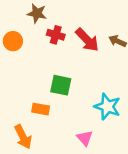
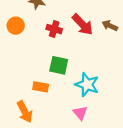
red cross: (56, 35) -> (54, 29), moved
cyan star: (107, 107) -> (87, 85), moved

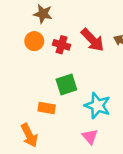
orange circle: (16, 26) -> (34, 41), moved
green square: (59, 65) -> (66, 84), turned -30

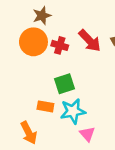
brown star: (43, 14) -> (42, 16), turned -30
orange circle: (34, 41) -> (33, 42), size x1.5
cyan star: (97, 106) -> (73, 111), moved, turned -30

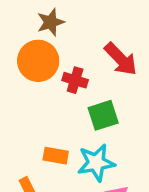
red cross: (60, 45) -> (75, 80), moved
green square: (65, 84) -> (103, 115), moved

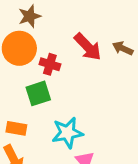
green square: (103, 115) -> (38, 93), moved
orange rectangle: (56, 156) -> (16, 128), moved

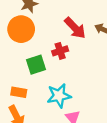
red cross: (50, 64) -> (60, 51), moved, turned -35

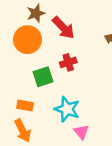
red arrow: (75, 28) -> (63, 28), moved
cyan star: (59, 96) -> (67, 109), turned 30

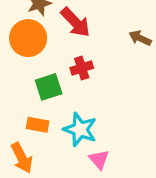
orange rectangle: (25, 106) -> (38, 125), moved

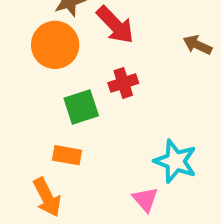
cyan star: (80, 129) -> (175, 161), moved

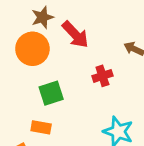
red cross: (123, 83) -> (102, 76), moved

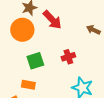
red cross: (102, 76) -> (68, 57), moved

